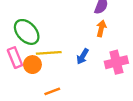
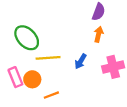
pink rectangle: (15, 58) -> (15, 77), moved
orange circle: (32, 65) -> (32, 79), moved

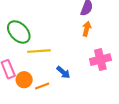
blue arrow: (81, 61) -> (63, 72), moved, turned -80
orange circle: (32, 79) -> (24, 80), moved

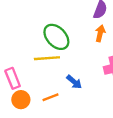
green ellipse: (19, 32) -> (56, 37), moved
orange circle: (24, 80) -> (21, 100), moved

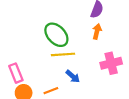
yellow line: (47, 58) -> (63, 54), moved

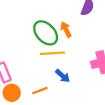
orange arrow: (97, 31) -> (66, 30), moved, turned -40

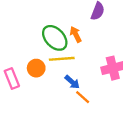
orange line: (40, 91) -> (83, 97), moved, turned 63
orange circle: (12, 93) -> (36, 68), moved

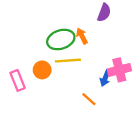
green ellipse: (55, 38) -> (61, 39), turned -64
blue arrow: (72, 82) -> (105, 78), moved, turned 70

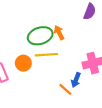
purple semicircle: (104, 13) -> (90, 12), moved
blue arrow: (105, 78) -> (76, 80), moved

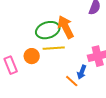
orange arrow: (59, 33) -> (66, 27), size x1.6

